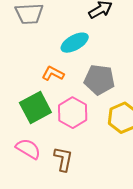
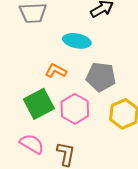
cyan ellipse: (75, 43) -> (77, 41), turned 40

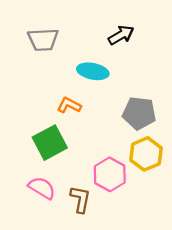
gray pentagon: (101, 77) -> (139, 113), moved
pink hexagon: (75, 109) -> (110, 174), moved

